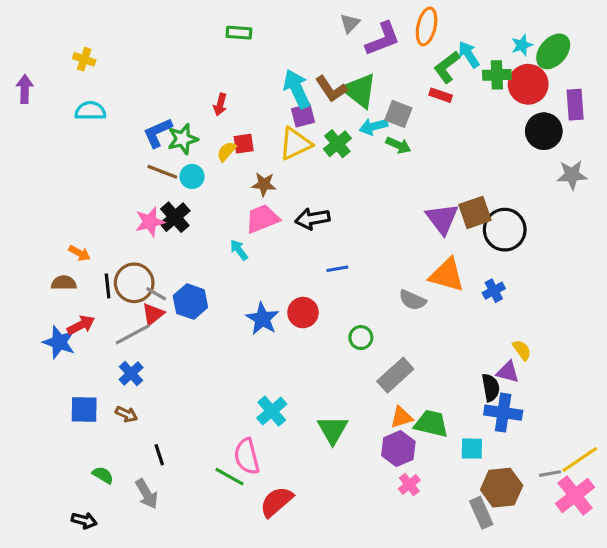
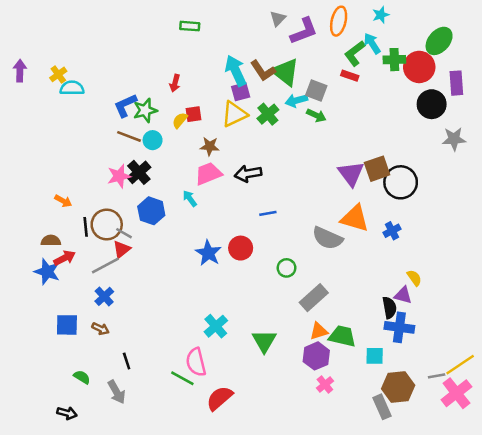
cyan star: (522, 45) -> (381, 15), moved
yellow cross: (84, 59) -> (58, 74), moved, turned 35
brown semicircle: (64, 283) -> (51, 241), moved
gray semicircle: (412, 300) -> (327, 238), size x1.4
blue hexagon: (190, 302) -> (151, 211), moved

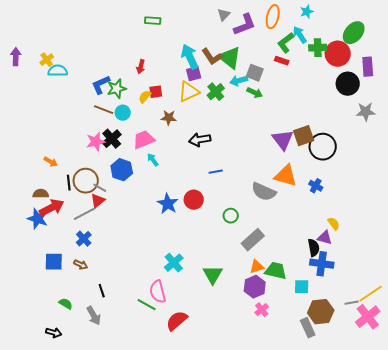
pink trapezoid: (208, 174) -> (144, 140), moved
blue cross: (392, 231) -> (316, 186), turned -32
red arrow: (64, 258) -> (52, 208), size x1.4

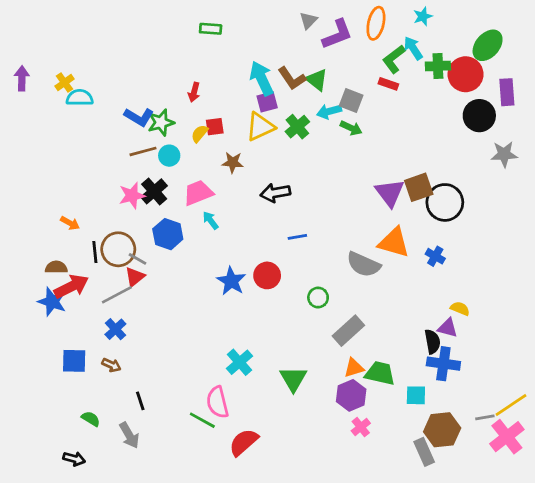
green triangle: (230, 58) -> (317, 80), size x0.7
blue L-shape: (101, 85) -> (139, 117), turned -125
brown line: (104, 110) -> (143, 151), turned -36
yellow semicircle: (334, 224) -> (460, 309), turned -32

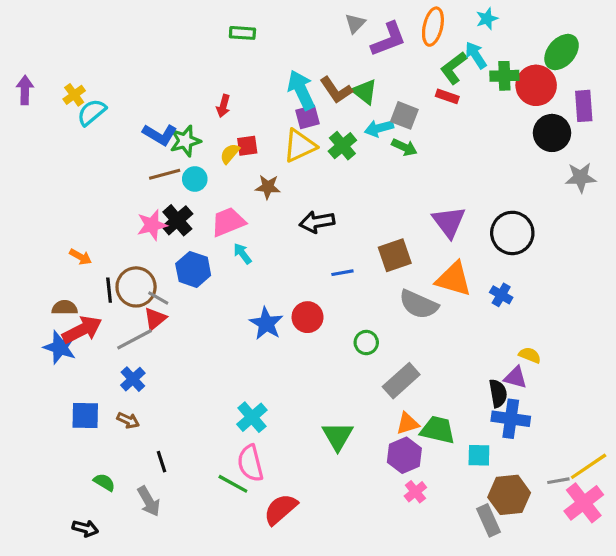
cyan semicircle: (80, 98) -> (92, 112), turned -40
brown square: (419, 187) -> (395, 255), moved
cyan cross: (240, 362) -> (252, 417), moved

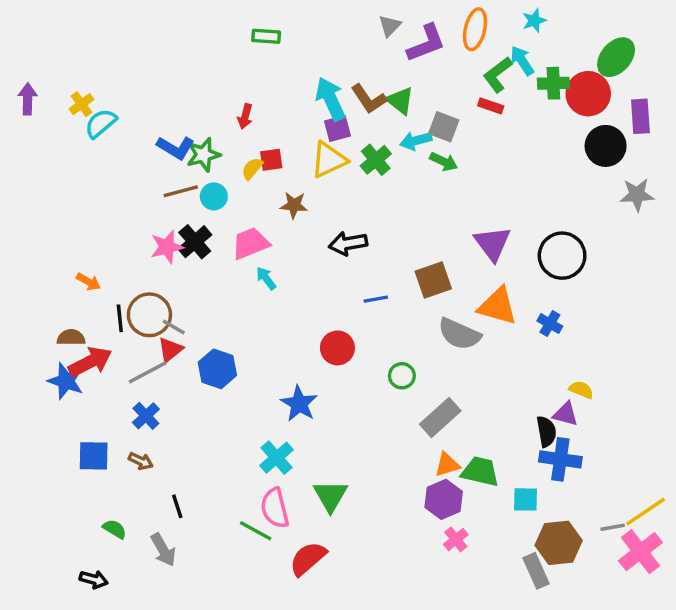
blue hexagon: (193, 269) -> (217, 369), moved
blue star: (266, 323) -> (299, 404), moved
green triangle: (338, 436) -> (330, 496), moved

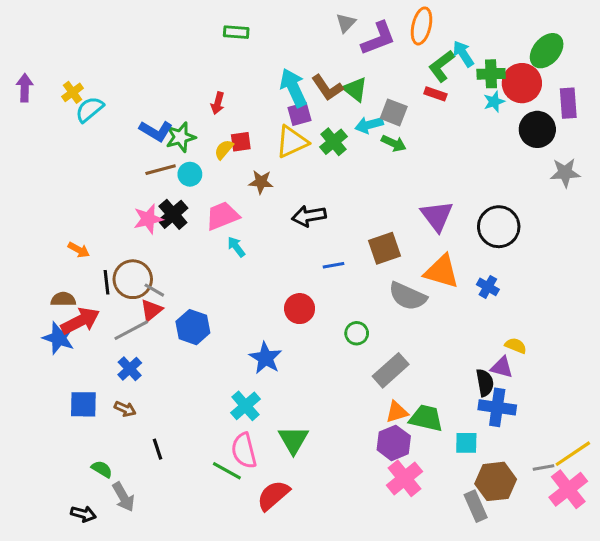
cyan star: (534, 21) -> (494, 102), moved
pink cross: (456, 539) -> (405, 478), size x1.6
gray arrow: (163, 550) -> (123, 497), moved

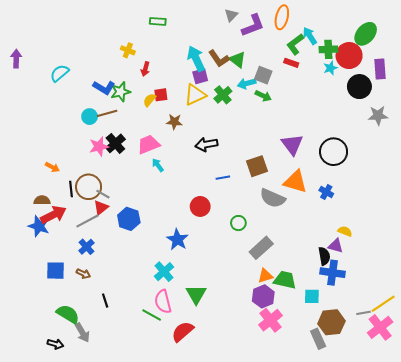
yellow cross: (73, 92) -> (128, 50), moved, turned -32
cyan circle: (190, 174) -> (90, 117), moved
green semicircle: (102, 469) -> (68, 314), size x1.6

